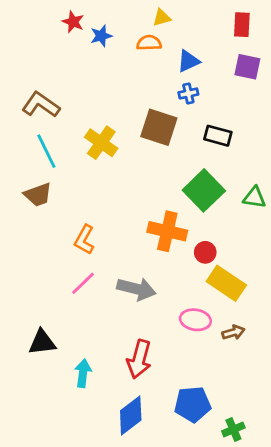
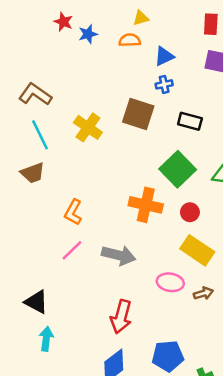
red circle: (205, 252) -> (190, 212), moved
black triangle: (42, 342) -> (36, 302), turned 35
cyan arrow: (83, 373) -> (46, 339), moved

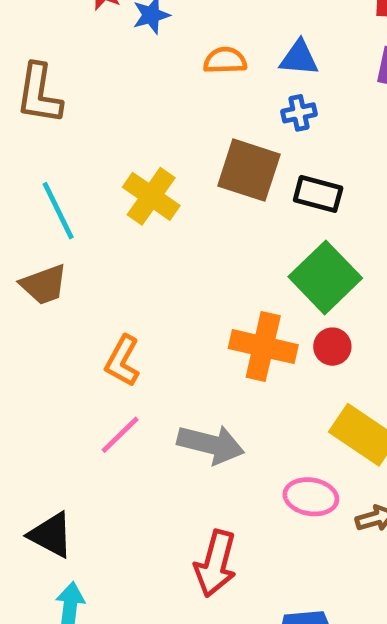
orange semicircle: (130, 40) -> (225, 60), moved
blue triangle: (164, 56) -> (299, 58), turned 30
brown L-shape: (35, 94) -> (39, 94), moved, turned -116
black rectangle: (190, 121) -> (318, 194), moved
red circle: (190, 212) -> (332, 347), moved

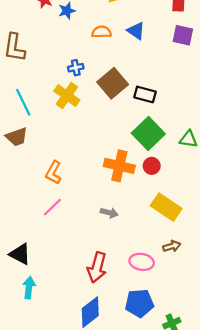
blue triangle: (299, 58) -> (136, 31), turned 30
blue cross: (299, 113) -> (76, 68), moved
brown square: (249, 170) -> (113, 83), turned 32
gray arrow: (211, 444) -> (109, 213), moved, size x0.6
pink ellipse: (311, 497) -> (142, 262), moved

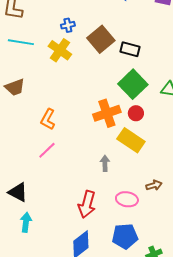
cyan line: (23, 102) -> (21, 42), moved, turned -55
orange cross: (119, 166) -> (107, 113), turned -32
yellow rectangle: (166, 207) -> (131, 140), moved
gray arrow: (109, 213) -> (105, 163), moved, turned -105

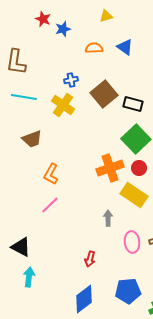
brown trapezoid: (15, 87) -> (32, 139), moved
pink ellipse: (127, 199) -> (132, 242), moved, turned 75
red arrow: (87, 204) -> (90, 259), size x0.6

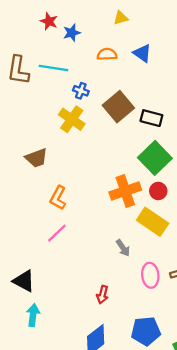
blue cross: (71, 80) -> (81, 91), turned 32
cyan line: (24, 97) -> (53, 68), moved
gray arrow: (108, 218) -> (123, 248), turned 147

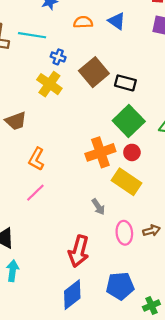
red arrow: (102, 295) -> (79, 251), size x1.8

